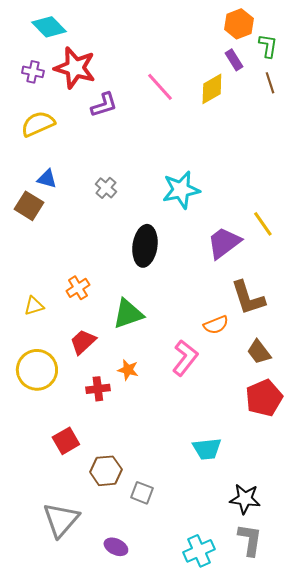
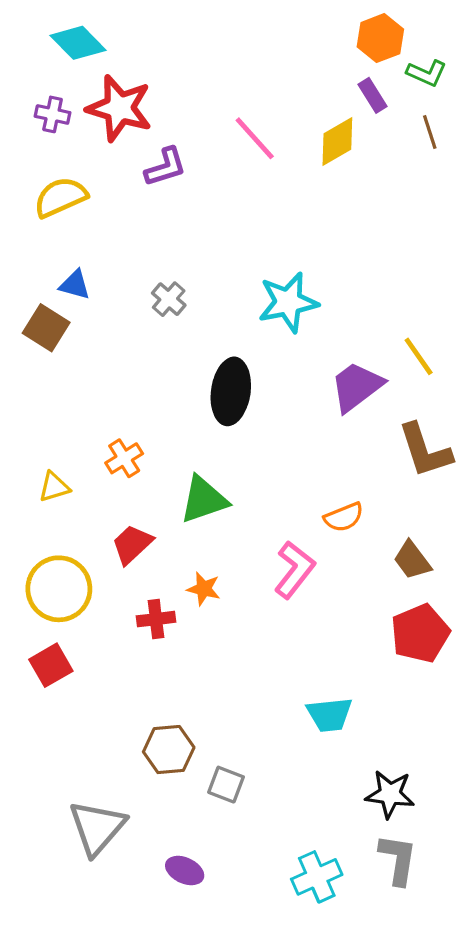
green L-shape: (268, 46) -> (427, 73), turned 105
brown L-shape: (248, 298) -> (425, 450), moved
red square: (66, 441) -> (51, 665), moved

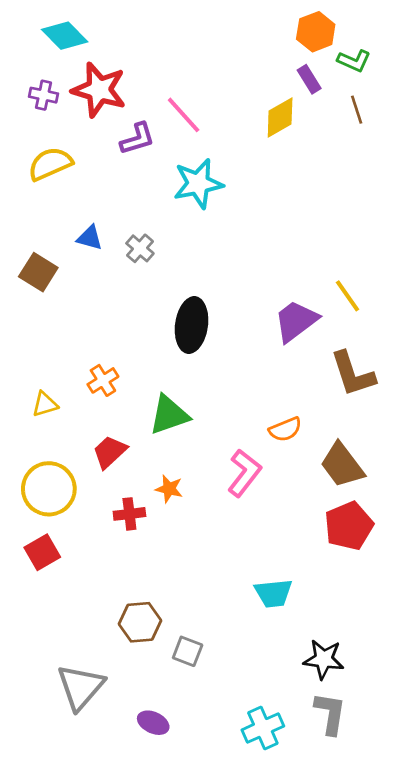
pink line: (255, 138) -> (184, 115), moved
blue triangle: (75, 285) -> (90, 238), moved
cyan star: (288, 302) -> (198, 184), moved
brown trapezoid: (412, 560) -> (342, 465), size x1.4

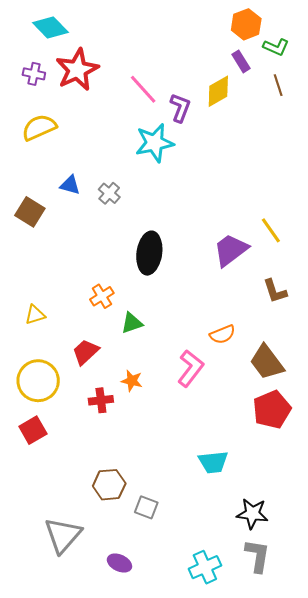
red star: (99, 90) -> (77, 70), turned 30
purple L-shape: (137, 139) -> (180, 108), moved, turned -52
brown L-shape: (353, 374) -> (275, 291), size x0.7
orange cross: (103, 380) -> (102, 296), moved
green triangle: (169, 415) -> (132, 323), size x0.7

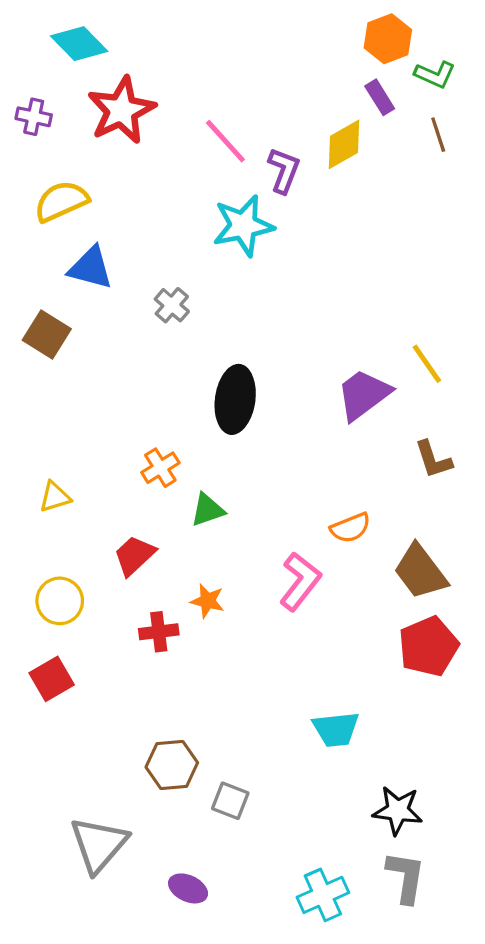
purple cross: (34, 74) -> (34, 117), moved
blue triangle: (70, 185) -> (91, 268), moved, size x1.4
yellow circle: (38, 381) -> (60, 601), size x0.7

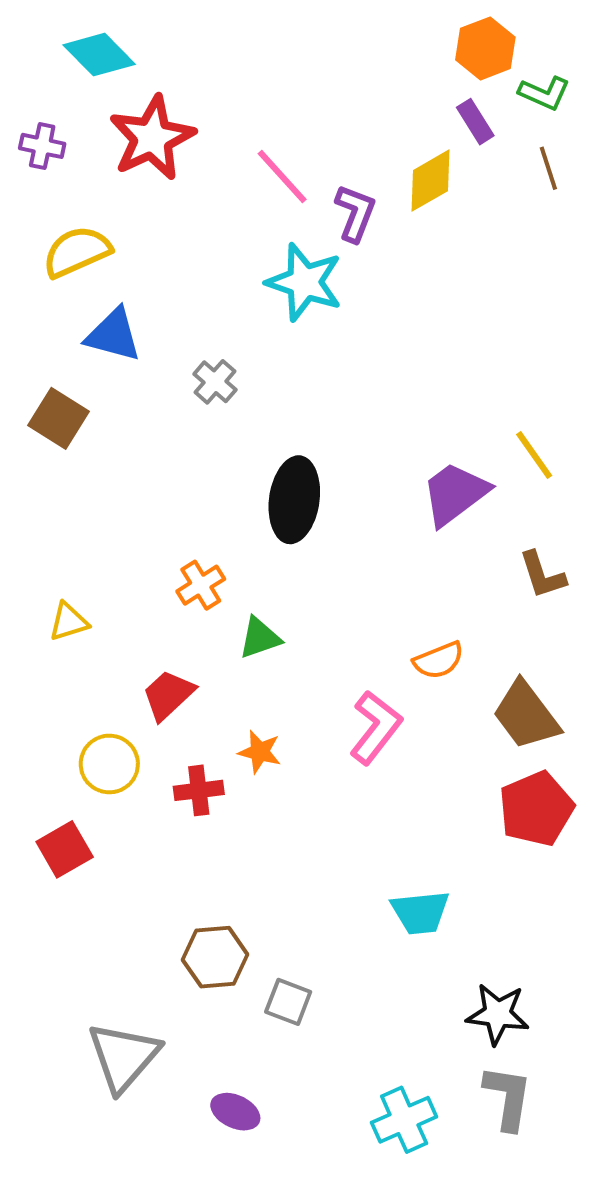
cyan star: (243, 226) -> (304, 282), turned 30
yellow circle: (60, 601) -> (109, 764), moved

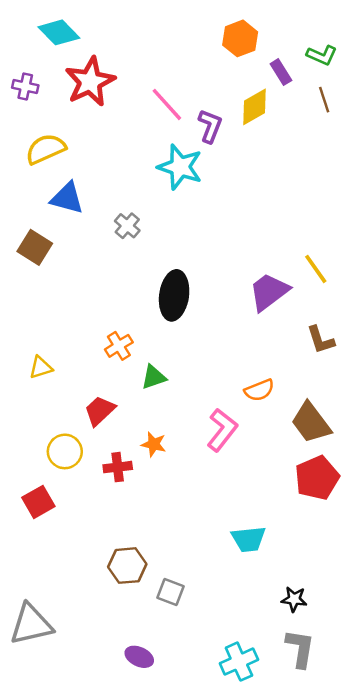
orange hexagon: (485, 48) -> (240, 38), moved
black star: (498, 1014) -> (294, 599), size x0.7
gray triangle: (124, 1057) -> (31, 624), moved, turned 36

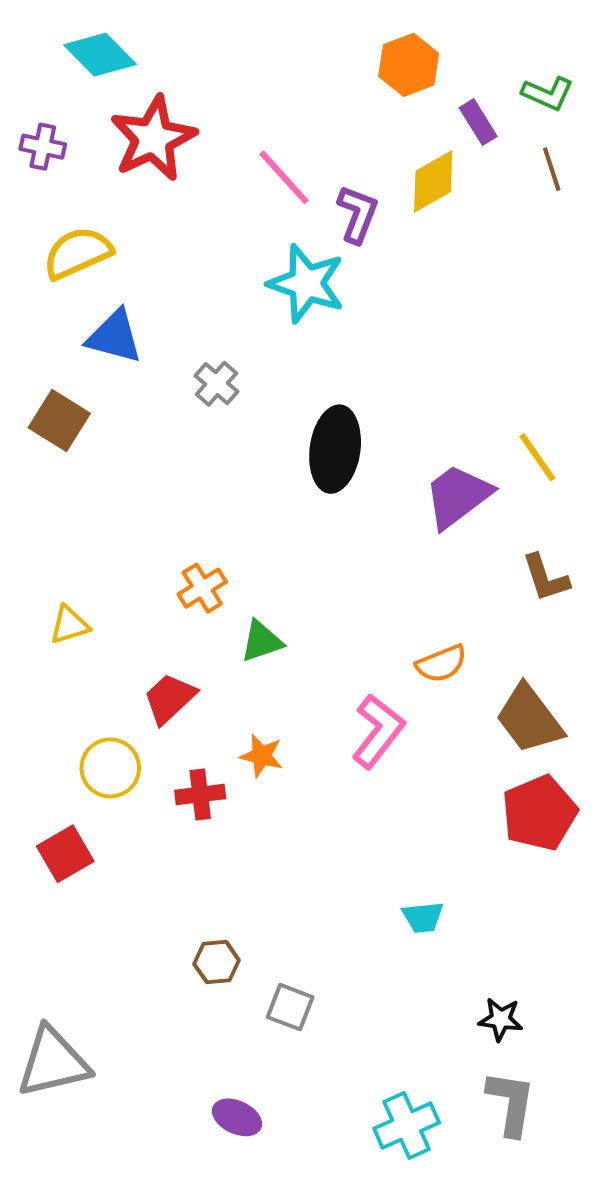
black ellipse: (174, 295) -> (335, 449), moved
cyan trapezoid: (249, 539) -> (423, 917), size x0.7
brown hexagon: (127, 566) -> (217, 962), size x0.7

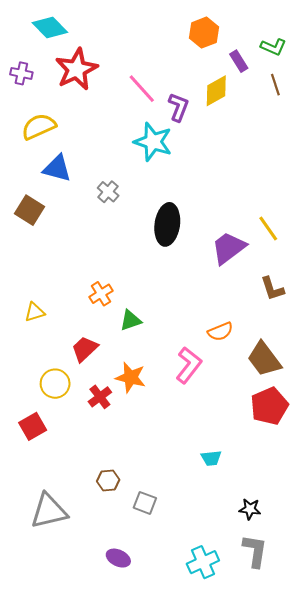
orange star: (261, 756) -> (131, 377), size x1.4
red cross: (200, 794) -> (100, 397), turned -30
gray triangle: (53, 1062) -> (49, 511), moved

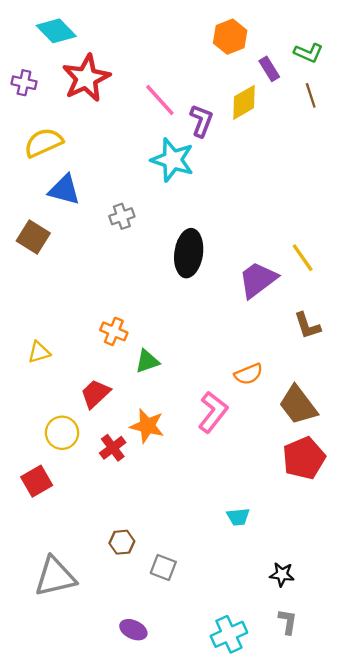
gray cross: (108, 192) -> (122, 216), turned 30
orange cross: (101, 294) -> (114, 331), turned -35
gray L-shape: (255, 551) -> (288, 622), size x0.7

